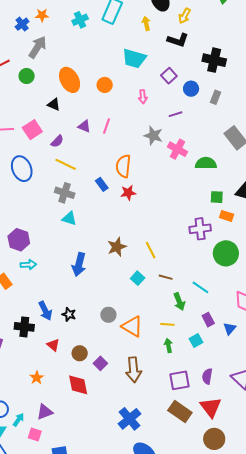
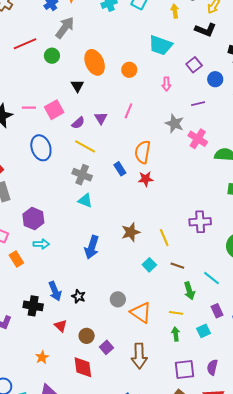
black triangle: (54, 104) -> (77, 86), turned 32
purple triangle: (84, 126) -> (101, 118), moved, turned 32
purple cross: (200, 229) -> (200, 222), moved

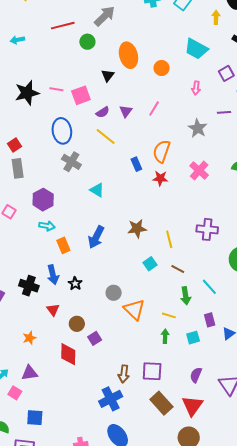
pink cross: (198, 139) -> (199, 170), moved
gray cross: (82, 175) -> (71, 162), moved
orange rectangle: (16, 259) -> (63, 245), moved
brown arrow: (139, 356) -> (124, 374), moved, size x0.7
purple square: (184, 369) -> (152, 371), moved

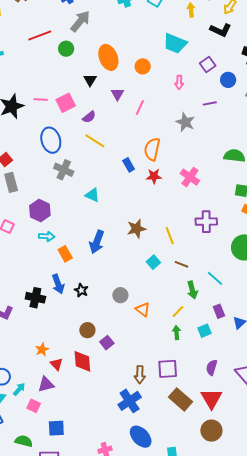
purple triangle: (126, 111) -> (117, 94), moved
pink cross: (199, 170) -> (190, 177), moved
red triangle: (53, 310) -> (56, 364), moved
orange triangle: (134, 310) -> (143, 310), size x0.7
yellow line: (169, 315) -> (178, 311), turned -56

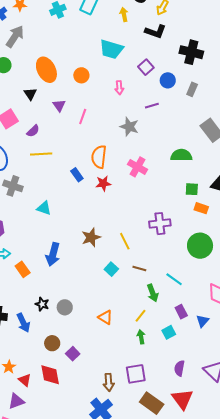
yellow line: (95, 141) -> (41, 154), turned -30
pink cross: (190, 177) -> (137, 167), moved
blue arrow: (58, 284) -> (23, 323), moved
gray circle: (120, 295) -> (65, 307), moved

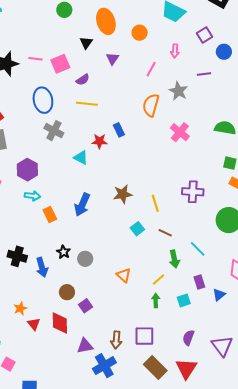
pink line: (83, 117) -> (151, 69), moved
orange semicircle: (99, 157) -> (151, 105), moved
red star: (103, 183) -> (100, 141), moved
purple triangle: (16, 401) -> (85, 346), moved

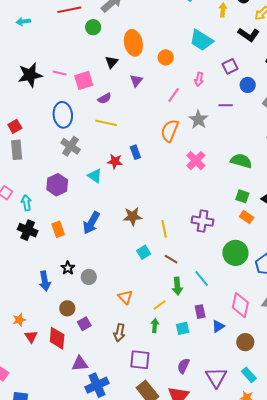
purple hexagon: (27, 170) -> (57, 185), moved
cyan arrow: (32, 196) -> (26, 203), moved, turned -112
black cross: (17, 256) -> (28, 230), moved
brown arrow: (116, 340) -> (119, 333), moved

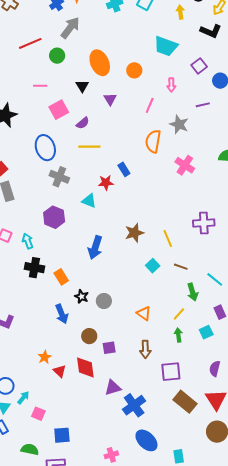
pink line: (60, 73) -> (40, 86), moved
orange rectangle: (58, 229) -> (61, 277), moved
purple square: (84, 324) -> (109, 348), turned 32

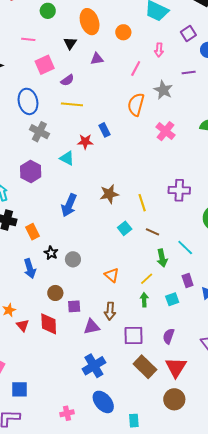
purple triangle: (110, 99) -> (97, 59), turned 48
purple semicircle: (215, 369) -> (169, 336), moved
purple triangle: (113, 388) -> (92, 327), moved

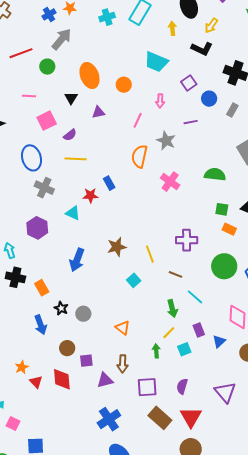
brown line: (153, 232) -> (175, 274), moved
yellow line: (147, 279) -> (169, 333), moved

